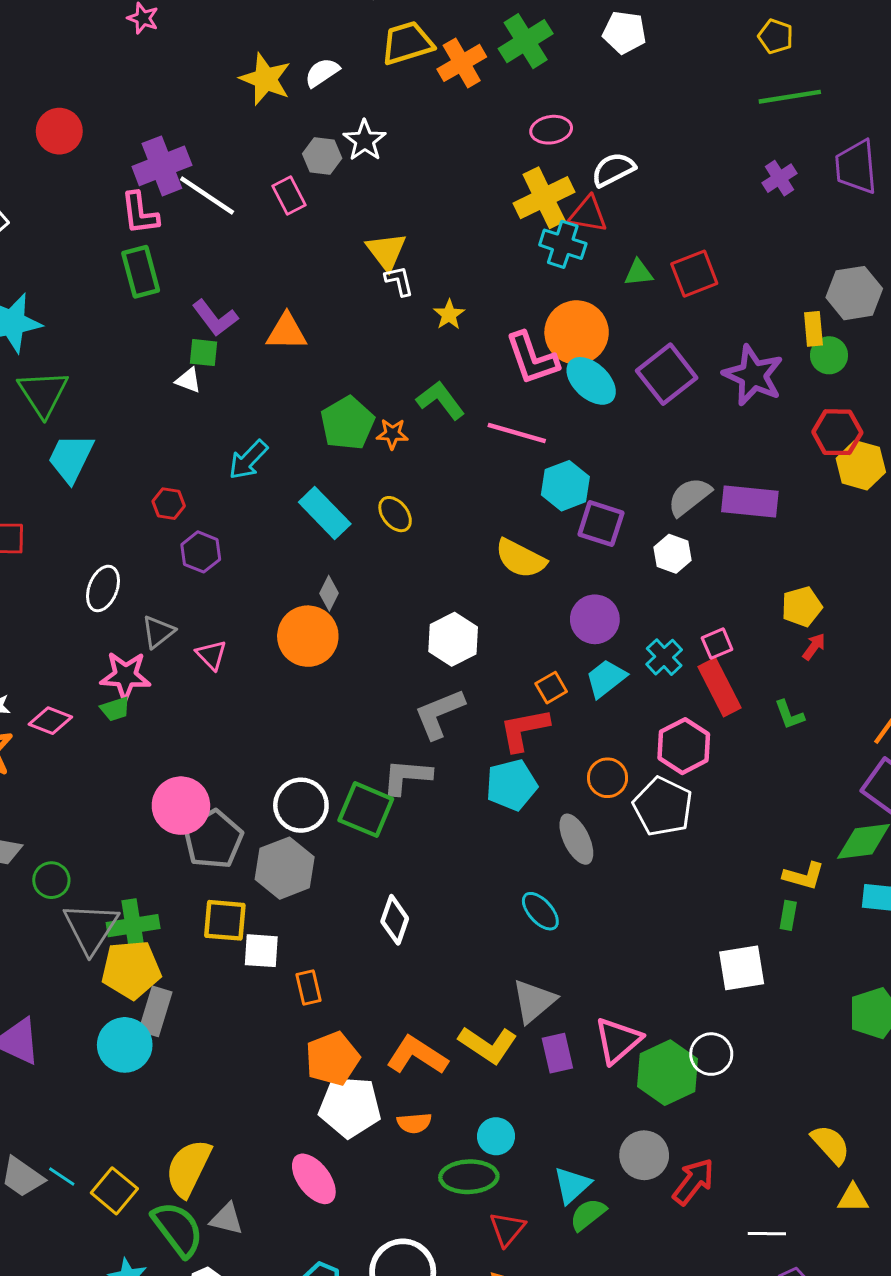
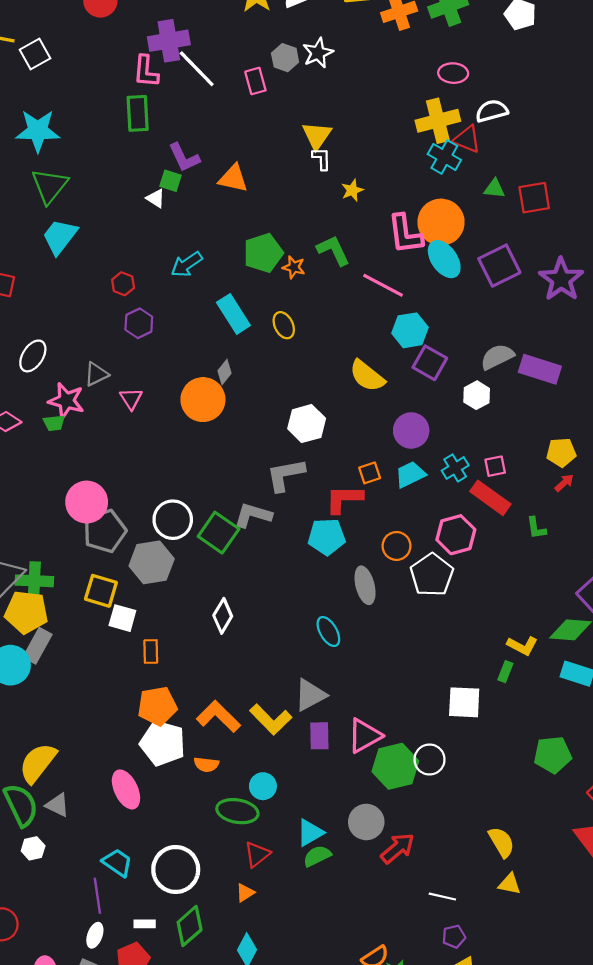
white ellipse: (103, 588) -> (33, 356), moved
red rectangle: (720, 687) -> (490, 498), turned -39

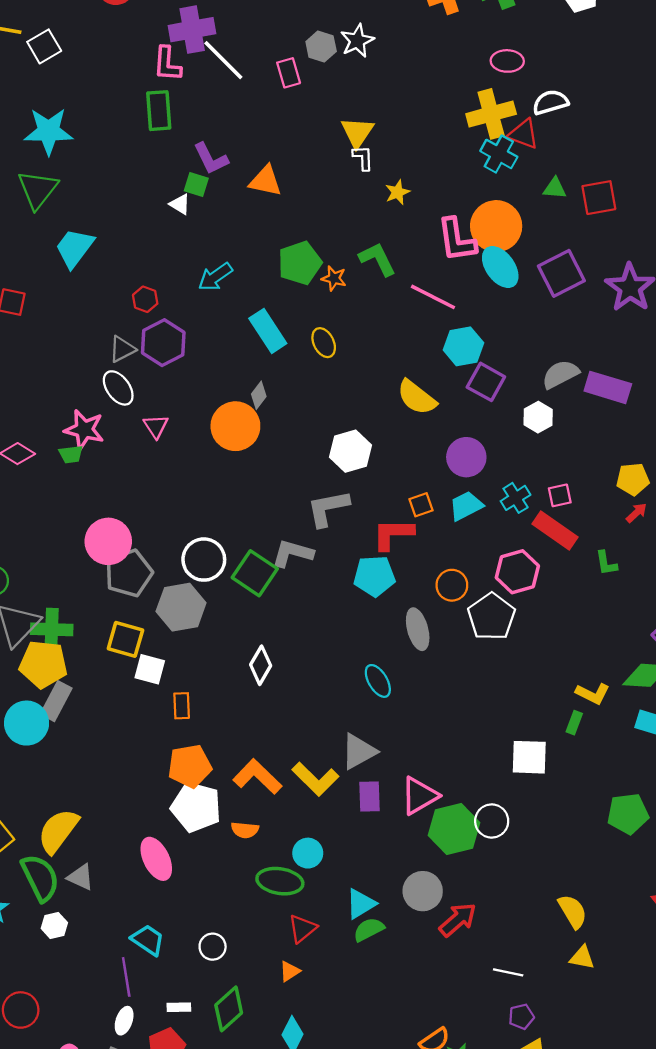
green triangle: (50, 186) -> (38, 190), moved
purple hexagon: (139, 323) -> (163, 343), size x1.4
white ellipse: (33, 356) -> (118, 388), moved, turned -68
gray triangle: (96, 374) -> (122, 349), moved
white circle: (176, 869) -> (213, 947), size x0.5

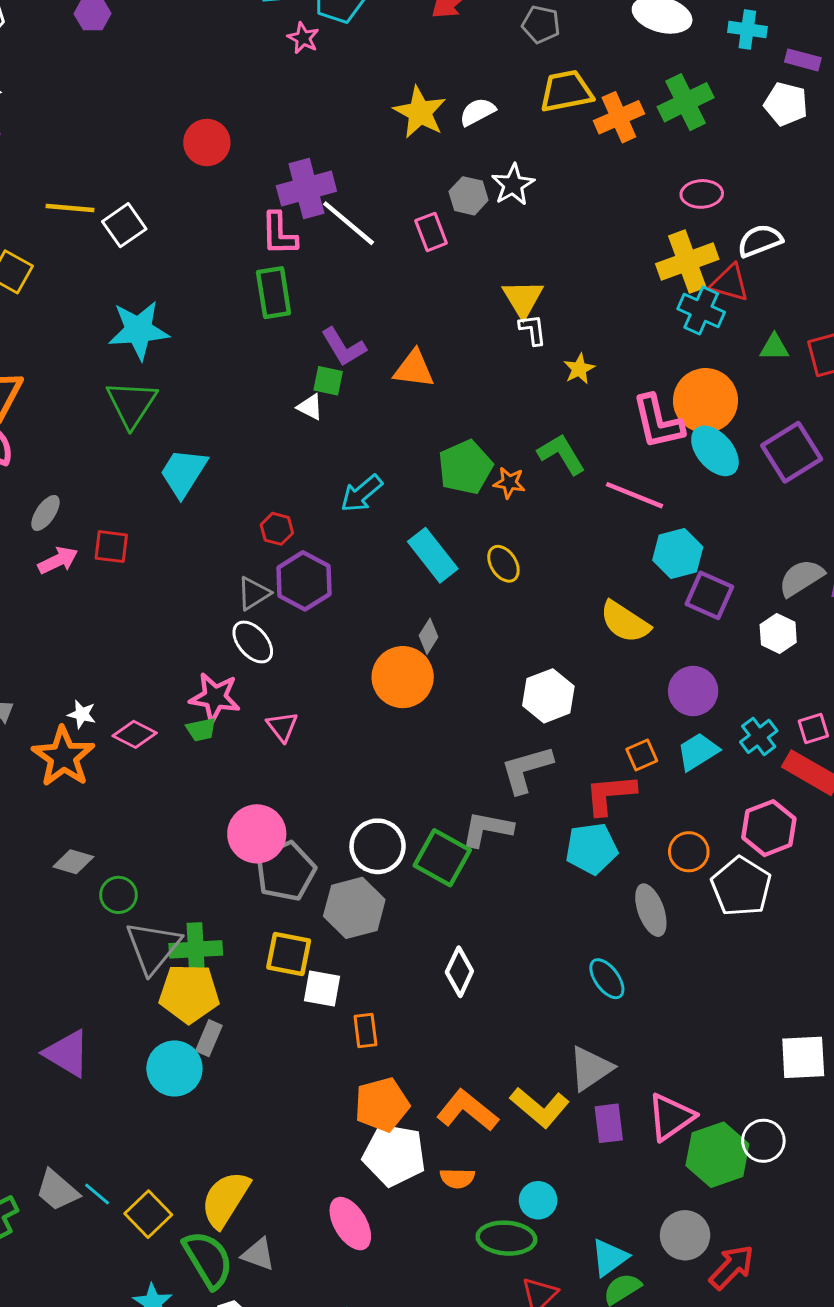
pink triangle: (156, 426) -> (282, 727), moved
gray rectangle: (56, 701) -> (209, 1038), size x0.7

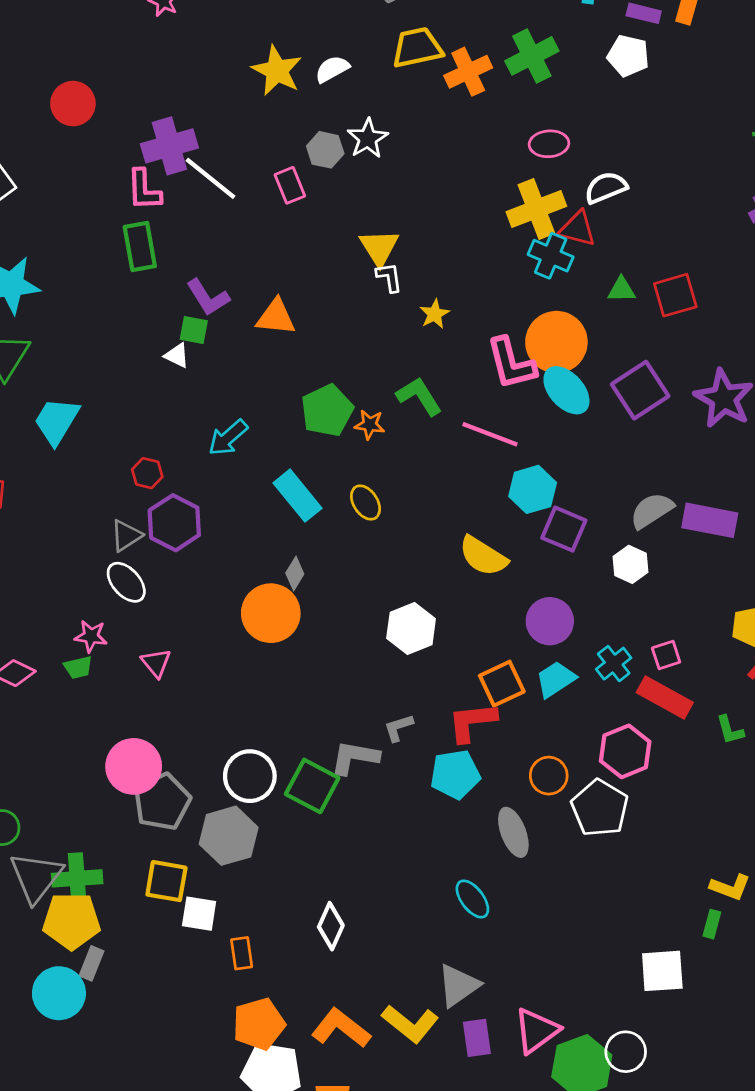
pink star: (215, 697) -> (91, 636), size x0.7
orange square: (642, 755) -> (502, 684), size x1.5
gray L-shape: (526, 769) -> (398, 728), moved, size x0.6
white diamond: (459, 972) -> (331, 926), moved

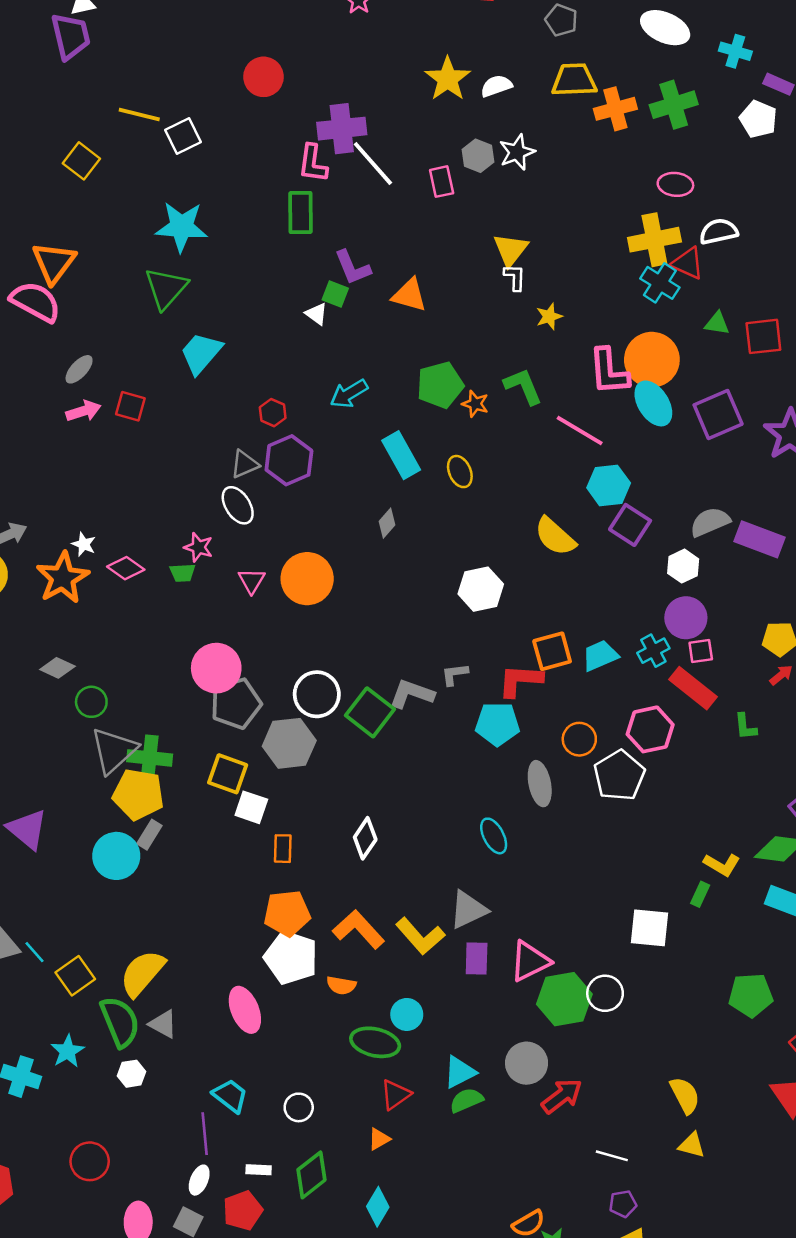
orange circle: (271, 613) -> (307, 579), moved
purple circle: (550, 621) -> (686, 618), moved

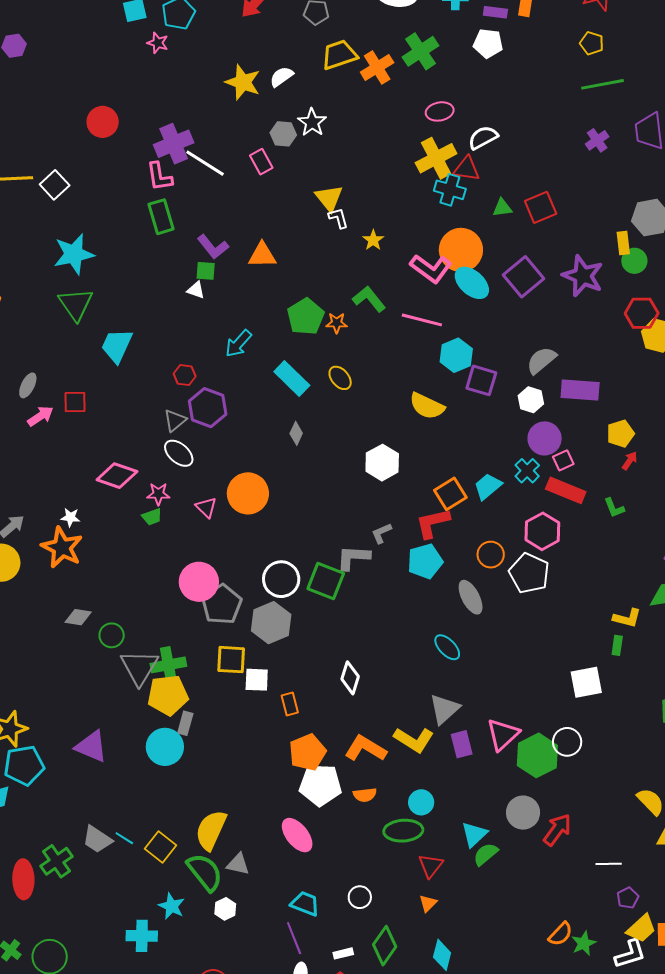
pink L-shape: (609, 372) -> (431, 269), turned -33
purple rectangle: (759, 539) -> (580, 390), moved
pink diamond: (126, 568) -> (117, 476), moved, size x1.4

